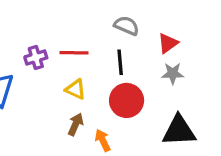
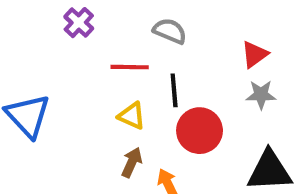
gray semicircle: (127, 26) -> (170, 31), moved
purple cross: (36, 57) -> (79, 23), moved, turned -30
black line: (120, 62) -> (174, 90), moved

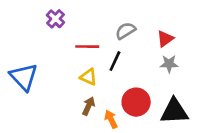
gray semicircle: (170, 31) -> (125, 31), moved, turned -54
black line: (174, 90) -> (115, 61), turned 30
red circle: (200, 131) -> (136, 102), moved

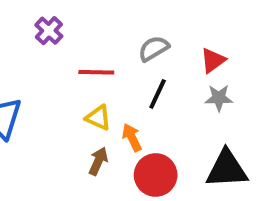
black line: (115, 61) -> (158, 94), moved
red circle: (136, 102) -> (156, 175), moved
orange arrow: (111, 119) -> (132, 137), moved

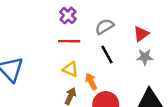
purple cross: (49, 31) -> (68, 16), moved
black line: (158, 94) -> (107, 55), turned -54

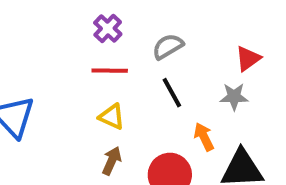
red triangle: (141, 34) -> (248, 59), moved
orange arrow: (91, 81) -> (204, 137), moved

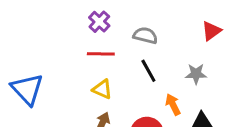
gray semicircle: (168, 47) -> (145, 35), turned 45
red triangle: (248, 59) -> (211, 31), moved

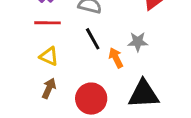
orange arrow: (173, 105) -> (116, 58), moved

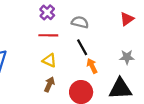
gray star: (138, 42) -> (127, 57), moved
orange arrow: (116, 58) -> (92, 66), moved

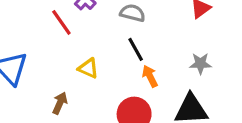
red line: (48, 35) -> (61, 22), moved, turned 54
brown arrow: (49, 84) -> (60, 103), moved

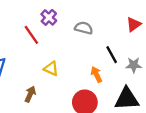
black line: (136, 49) -> (112, 55), moved

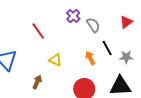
purple cross: (49, 17) -> (73, 16), moved
gray semicircle: (84, 28) -> (93, 25), moved, turned 42
orange arrow: (96, 74) -> (90, 58), moved

